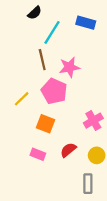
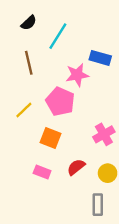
black semicircle: (35, 13) -> (29, 23), moved
blue rectangle: (86, 23) -> (100, 58), moved
brown line: (42, 60) -> (29, 63), moved

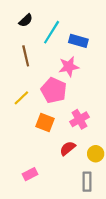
blue rectangle: (100, 58) -> (78, 41), moved
pink cross: (104, 134) -> (79, 119), moved
pink rectangle: (42, 172) -> (30, 174), moved, turned -48

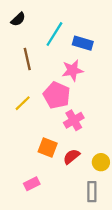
black semicircle: (26, 20) -> (18, 19), moved
pink cross: (79, 119) -> (74, 120), moved
orange square: (45, 123) -> (48, 147), moved

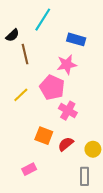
black semicircle: (18, 19) -> (12, 35), moved
cyan line: (54, 34) -> (43, 20), moved
pink cross: (74, 120) -> (68, 111), turned -30

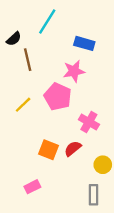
pink cross: (68, 111) -> (89, 122), moved
red semicircle: (66, 144) -> (73, 149), moved

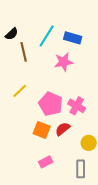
cyan line: (47, 22) -> (47, 36), moved
pink pentagon: (58, 97) -> (51, 104), moved
pink rectangle: (32, 187) -> (46, 162), moved

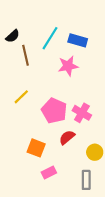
orange square: (42, 130) -> (36, 148), moved

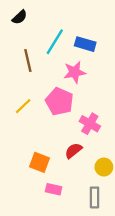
black semicircle: (13, 36) -> (20, 17), moved
pink pentagon: (54, 111) -> (59, 101), moved
pink rectangle: (49, 172) -> (54, 189), turned 40

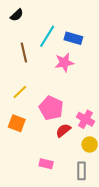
pink pentagon: (59, 101) -> (51, 108), moved
pink cross: (90, 124) -> (86, 119), moved
orange square: (39, 162) -> (17, 123), moved

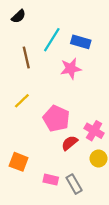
orange square: (17, 123) -> (19, 162), moved
gray rectangle: (81, 171) -> (74, 184), moved, turned -30

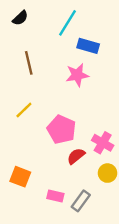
cyan line: (52, 40) -> (68, 23), moved
gray rectangle: (74, 184) -> (81, 201), turned 66

